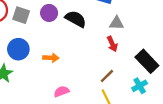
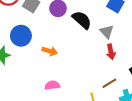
gray triangle: (117, 23) -> (107, 32), moved, turned 32
brown line: (107, 76) -> (109, 83), moved

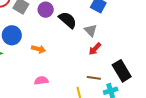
red arrow: (111, 52) -> (95, 49), turned 56
brown line: (109, 83) -> (94, 78), turned 40

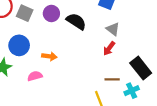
gray triangle: (91, 30) -> (113, 29), moved
pink semicircle: (41, 81) -> (35, 76), moved

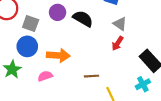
gray square: (25, 13) -> (31, 23), moved
orange arrow: (49, 56) -> (58, 55), size x1.5
brown line: (112, 79) -> (91, 76), moved

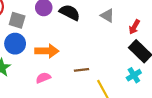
red arrow: (118, 43) -> (134, 27), moved
pink semicircle: (45, 76) -> (43, 78), moved

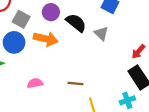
gray triangle: (107, 16) -> (101, 33), moved
orange arrow: (47, 51) -> (46, 39), moved

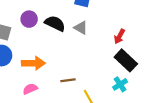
orange arrow: (46, 39) -> (33, 63), moved

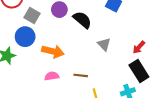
gray triangle: (81, 28) -> (104, 44), moved
pink semicircle: (30, 89) -> (52, 76), moved

